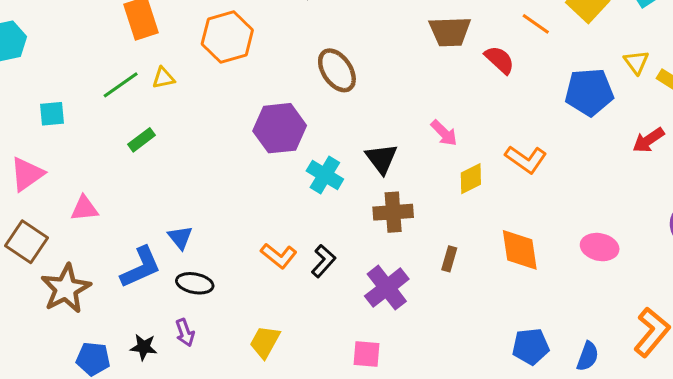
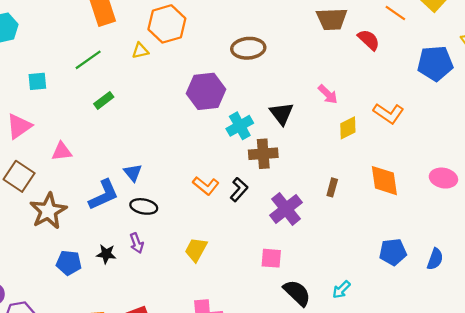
brown ellipse: (337, 70) -> (248, 48), turned -60
yellow triangle: (163, 78) -> (140, 51), moved
cyan cross: (325, 175) -> (240, 126), turned 30
brown cross: (393, 212) -> (263, 154), moved

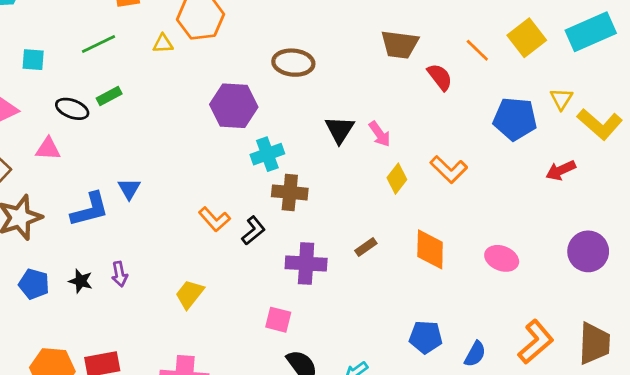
black triangle: (282, 113) -> (340, 130), moved
yellow diamond: (348, 128) -> (397, 179), turned -35
brown rectangle: (332, 187) -> (366, 247), turned 30
black ellipse: (144, 206) -> (72, 109), moved
purple cross: (286, 209) -> (306, 263), turned 32

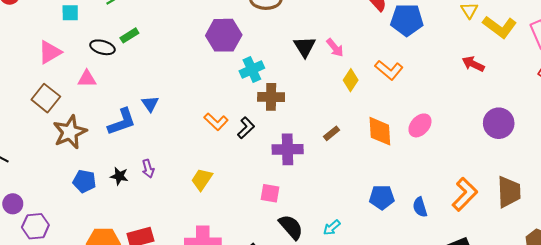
blue pentagon: (515, 119) -> (407, 20), moved
red arrow: (561, 170) -> (473, 64), turned 55
pink ellipse: (502, 258) -> (420, 125), moved, turned -65
blue semicircle: (475, 354) -> (420, 207), turned 138

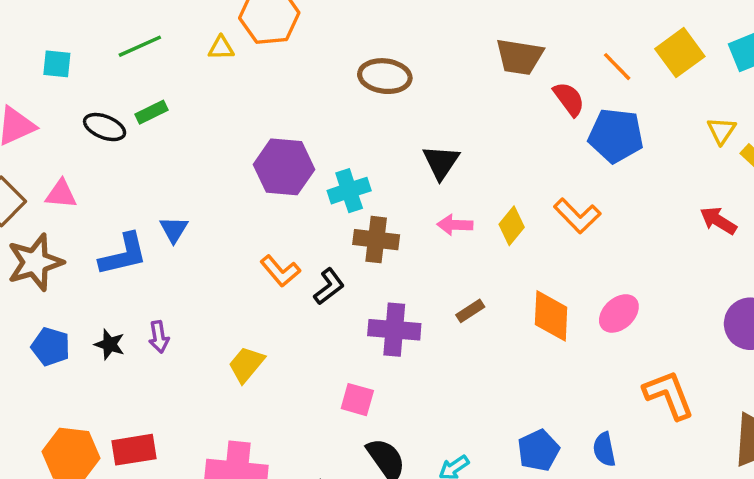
purple hexagon: (224, 35) -> (284, 167), moved
pink arrow: (335, 48) -> (455, 225), moved, turned 126
pink triangle: (87, 79) -> (61, 194), moved
orange L-shape: (465, 194) -> (669, 395), moved, turned -72
blue pentagon: (382, 197) -> (538, 450), moved, turned -30

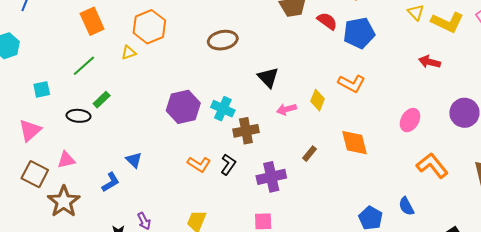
cyan cross: (349, 191) -> (223, 109), turned -30
blue L-shape: (123, 254) -> (111, 182), size x0.7
pink ellipse: (619, 313) -> (410, 120), moved

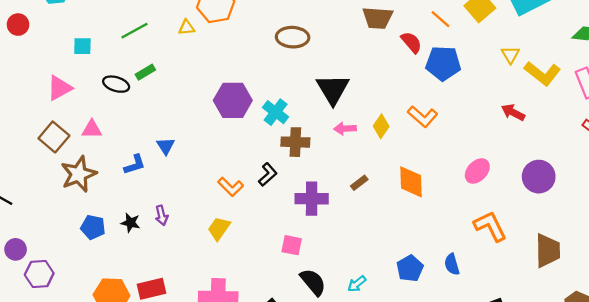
black triangle: (268, 77) -> (333, 89), size x1.4
orange L-shape: (199, 164) -> (231, 187), moved

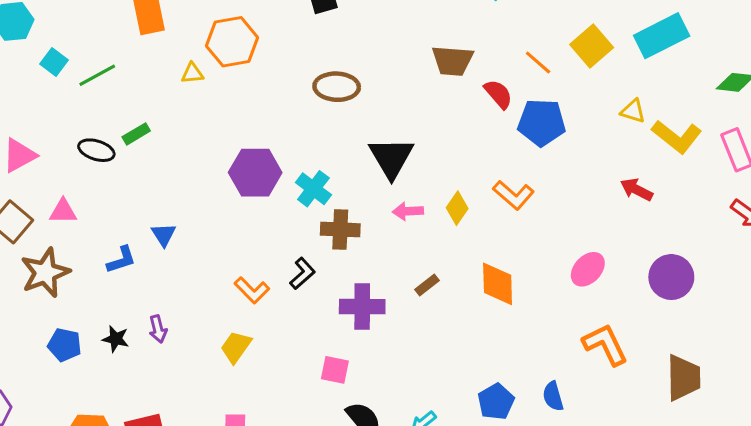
green line: (134, 31) -> (97, 75), moved
cyan square: (82, 46) -> (54, 62), moved, turned 36
yellow triangle: (510, 55) -> (633, 111), turned -42

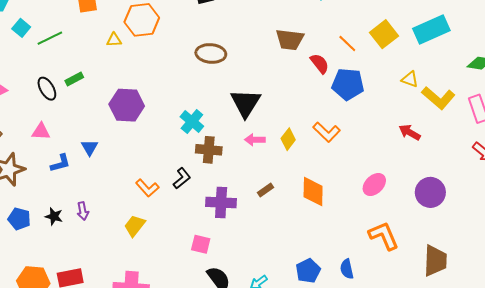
black ellipse: (96, 150) -> (47, 89), turned 40
purple hexagon: (255, 173) -> (127, 105), moved
pink triangle: (63, 211) -> (41, 131), moved

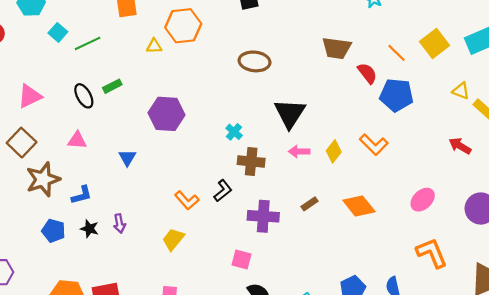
cyan cross: (192, 121) -> (234, 132), size x0.7
blue L-shape: (60, 163) -> (82, 195), moved
orange diamond: (313, 191) -> (359, 206), turned -40

